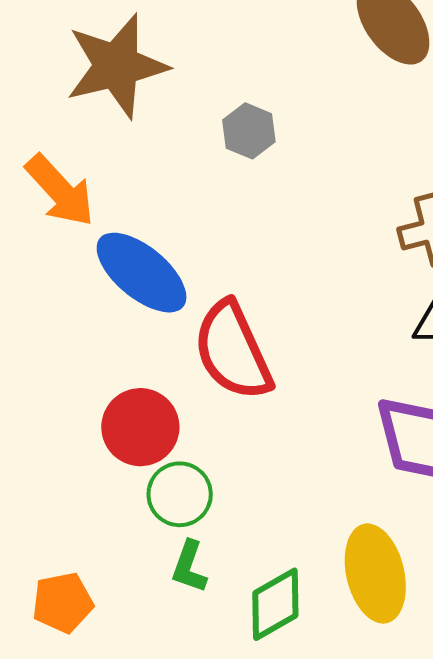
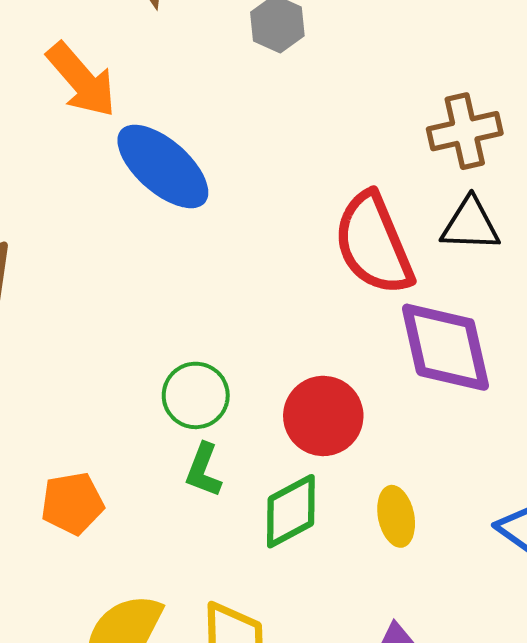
red semicircle: (233, 351) -> (374, 244), moved
red circle: (140, 427) -> (323, 416), moved
yellow ellipse: (375, 574) -> (396, 516), moved, size x0.6

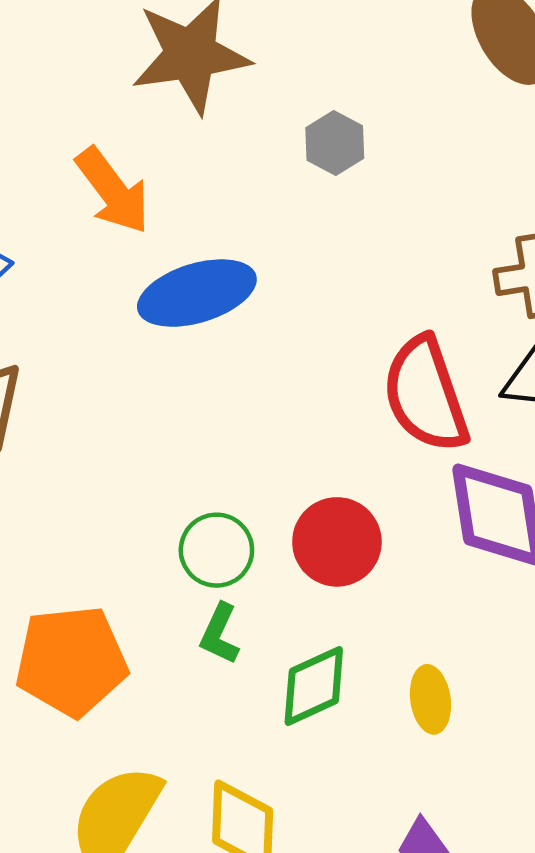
blue ellipse: (163, 166) -> (197, 293), turned -62
red circle: (323, 416) -> (337, 542), moved
orange pentagon: (72, 503) -> (71, 661), size x1.6

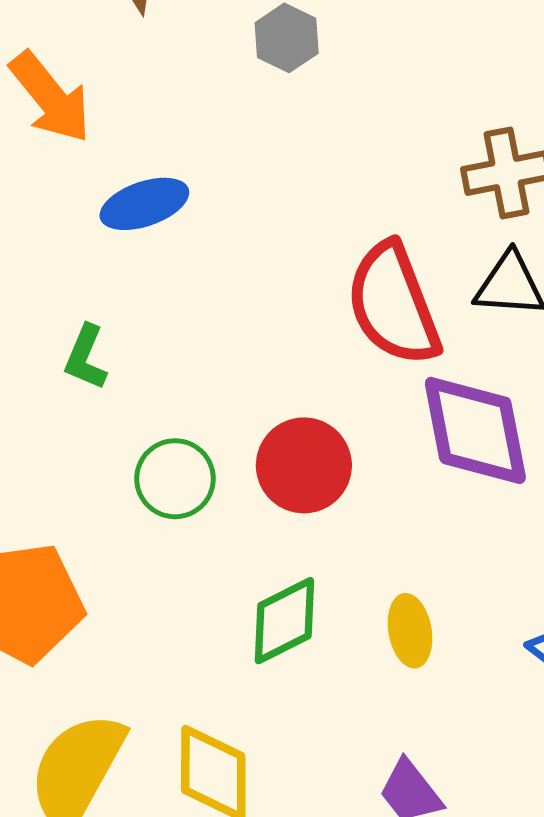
blue ellipse: (197, 293) -> (144, 204), size x0.7
green L-shape: (220, 634) -> (86, 357), moved

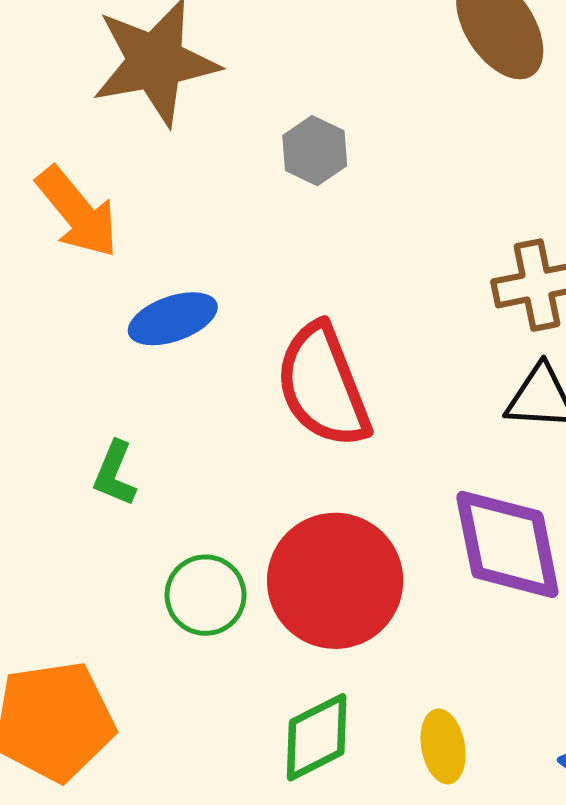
red semicircle: (393, 304) -> (323, 386), moved
red circle: (304, 465) -> (335, 581), size x1.4

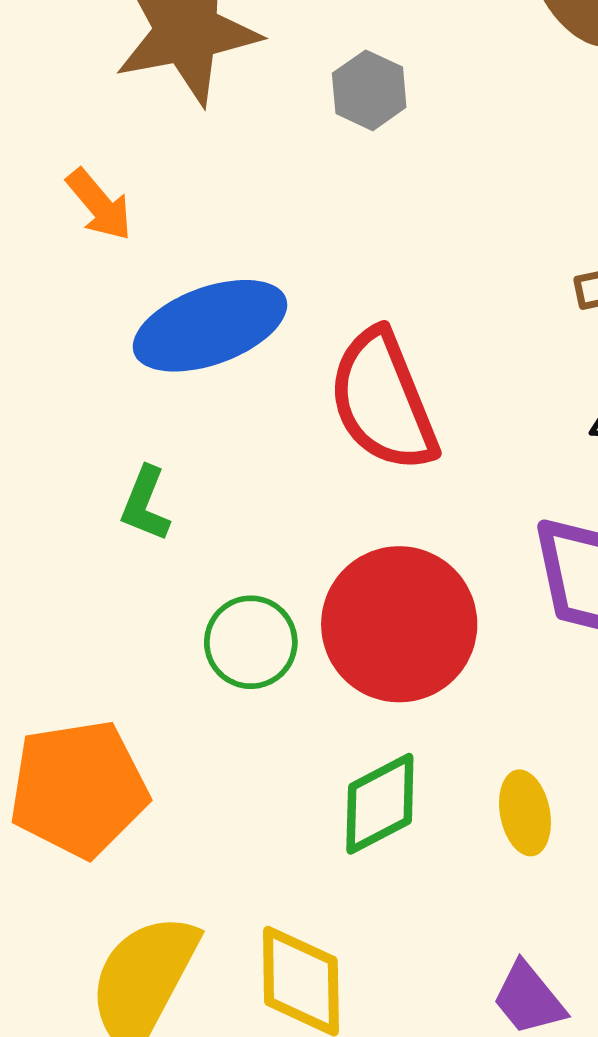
gray hexagon: (315, 151) -> (369, 90), moved
orange arrow: (77, 212) -> (99, 205), size x0.7
blue ellipse: (173, 319) -> (210, 326), size x1.5

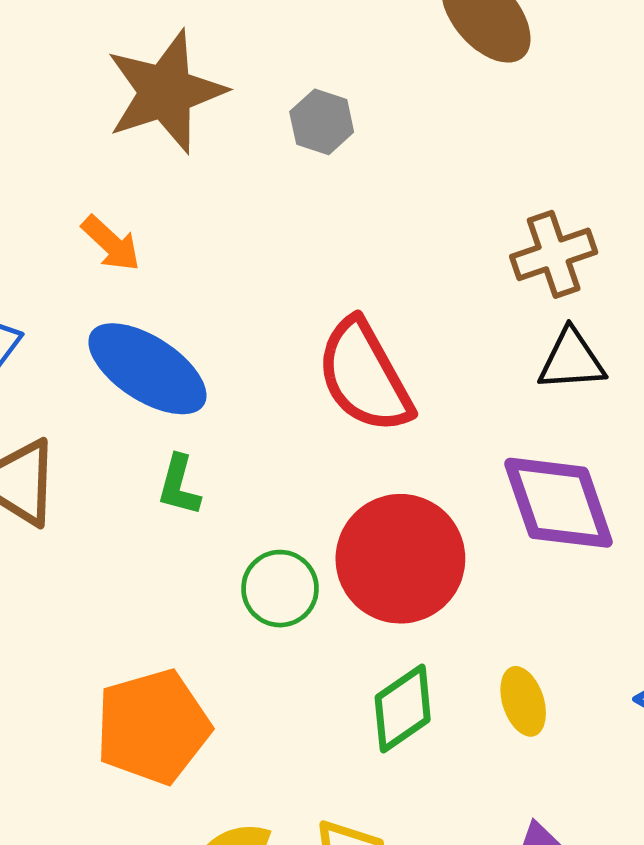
blue ellipse: (210, 326) -> (147, 369), moved, turned 60

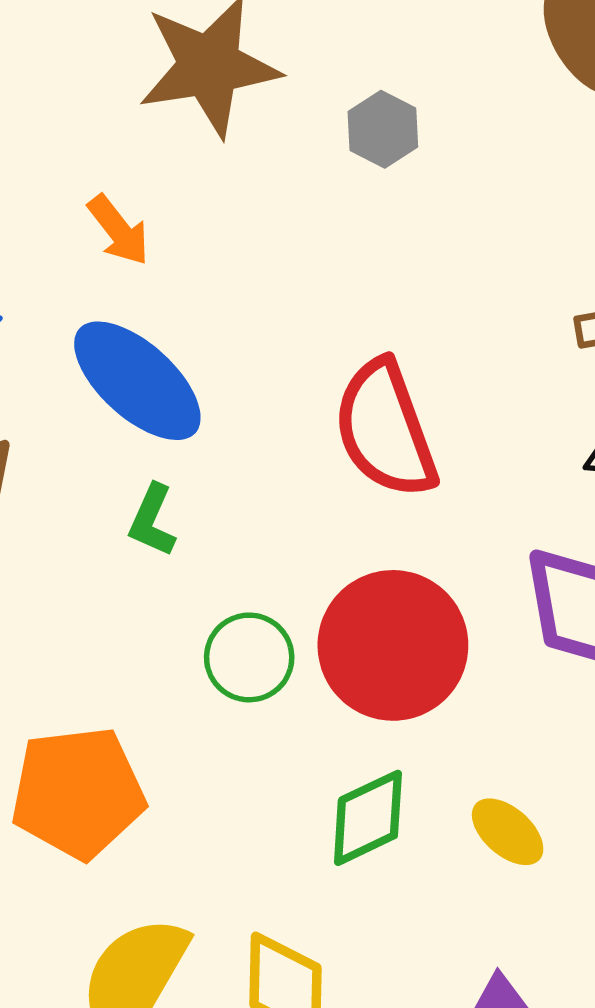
yellow ellipse: (523, 701) -> (508, 832), turned -40

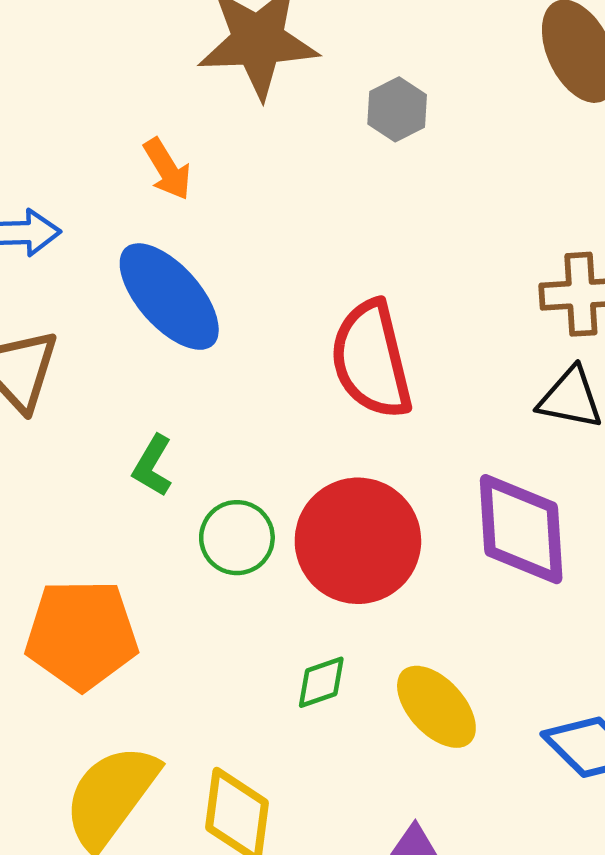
green L-shape: (152, 520) -> (153, 466), moved
green diamond: (368, 818) -> (321, 682), size x0.7
yellow ellipse: (508, 832) -> (436, 707), size x1.4

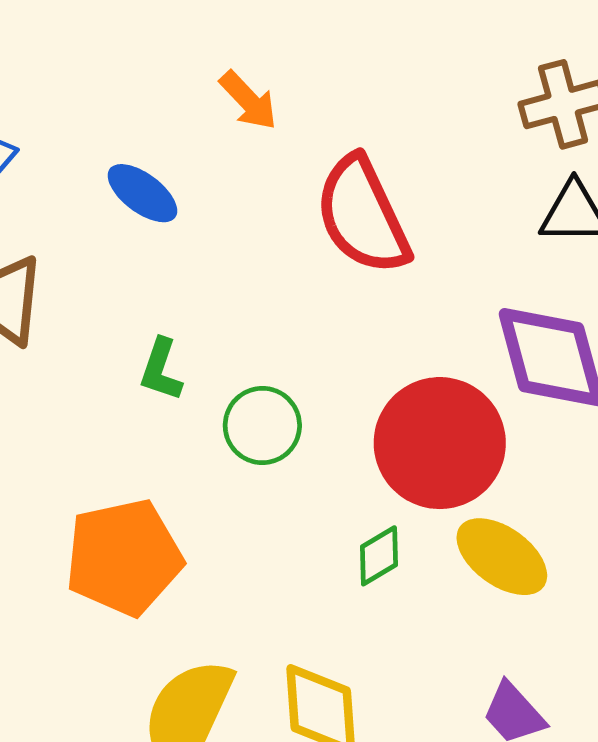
orange arrow: (167, 169) -> (248, 100), moved
blue ellipse: (169, 297) -> (142, 193), size x0.6
red circle: (358, 541) -> (440, 443), moved

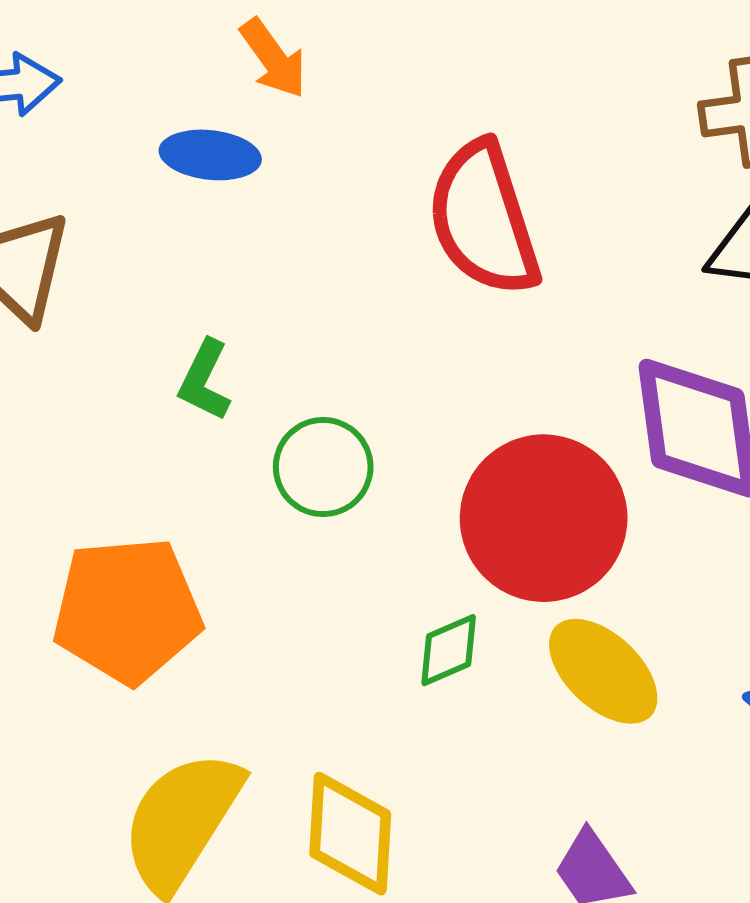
orange arrow: (248, 100) -> (273, 58), moved
blue ellipse: (142, 193) -> (210, 155), turned -38

